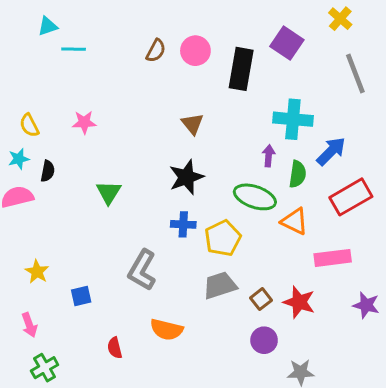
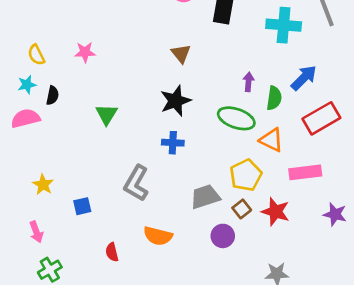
cyan cross: (293, 119) -> (284, 25), moved
yellow pentagon: (223, 238) -> (246, 175), moved
purple circle: (264, 340) -> (223, 236), moved

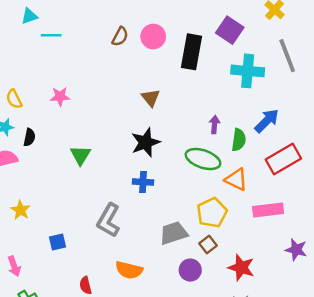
yellow star: (43, 185) -> (20, 210), moved
red star: (275, 212) -> (241, 267), moved

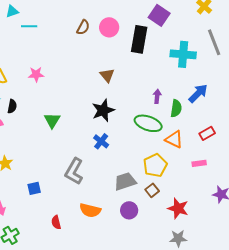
purple square: (230, 30) -> (159, 15), moved
red rectangle: (283, 159) -> (207, 133), moved, size x0.6
blue cross: (143, 182) -> (101, 141), turned 35
pink rectangle: (268, 210) -> (199, 163), size x0.6
purple circle: (190, 270) -> (129, 210), moved

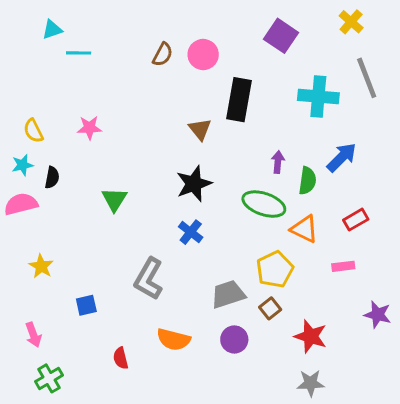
black rectangle: (139, 39) -> (239, 100), moved

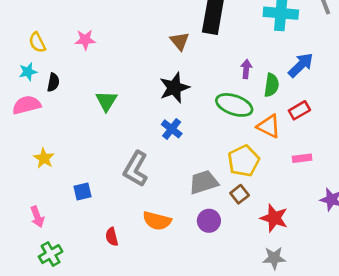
red rectangle: (356, 220) -> (299, 110), moved

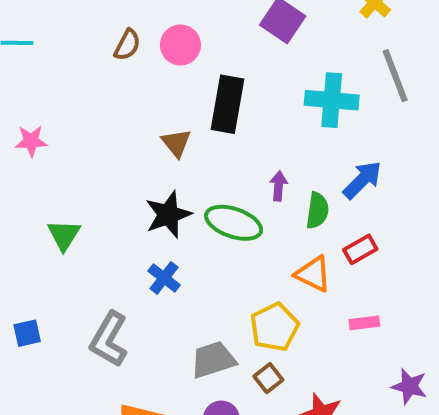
green ellipse: (234, 105) -> (234, 223), moved
blue square: (82, 191) -> (27, 333), moved

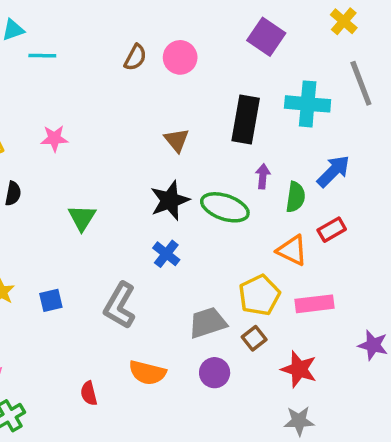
black rectangle: (227, 104) -> (246, 119), moved
pink rectangle: (364, 323) -> (314, 304), moved, size x1.5

